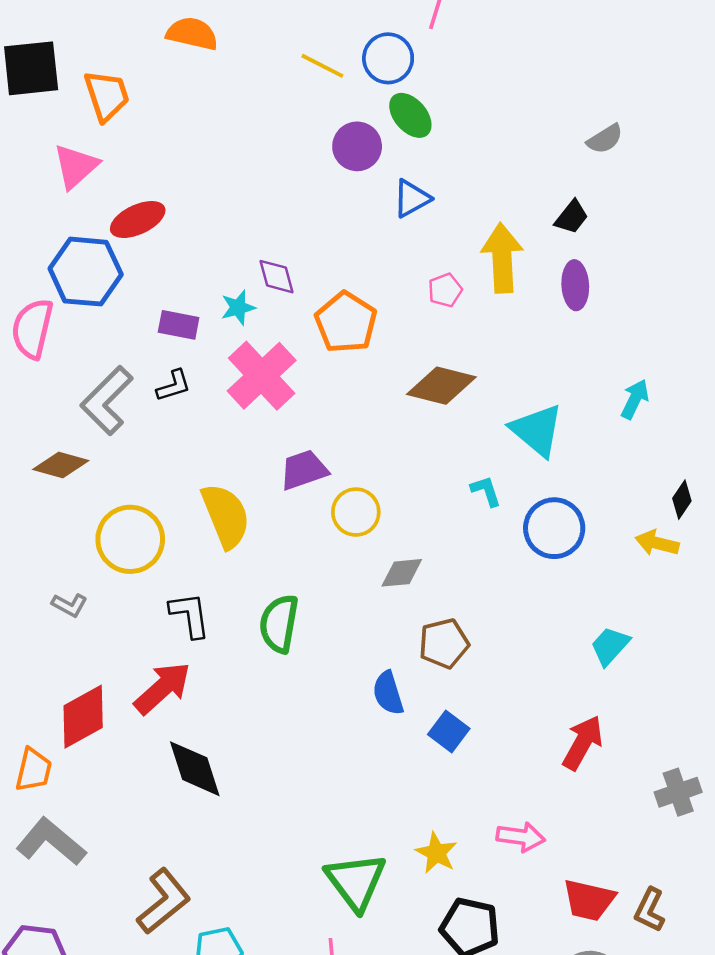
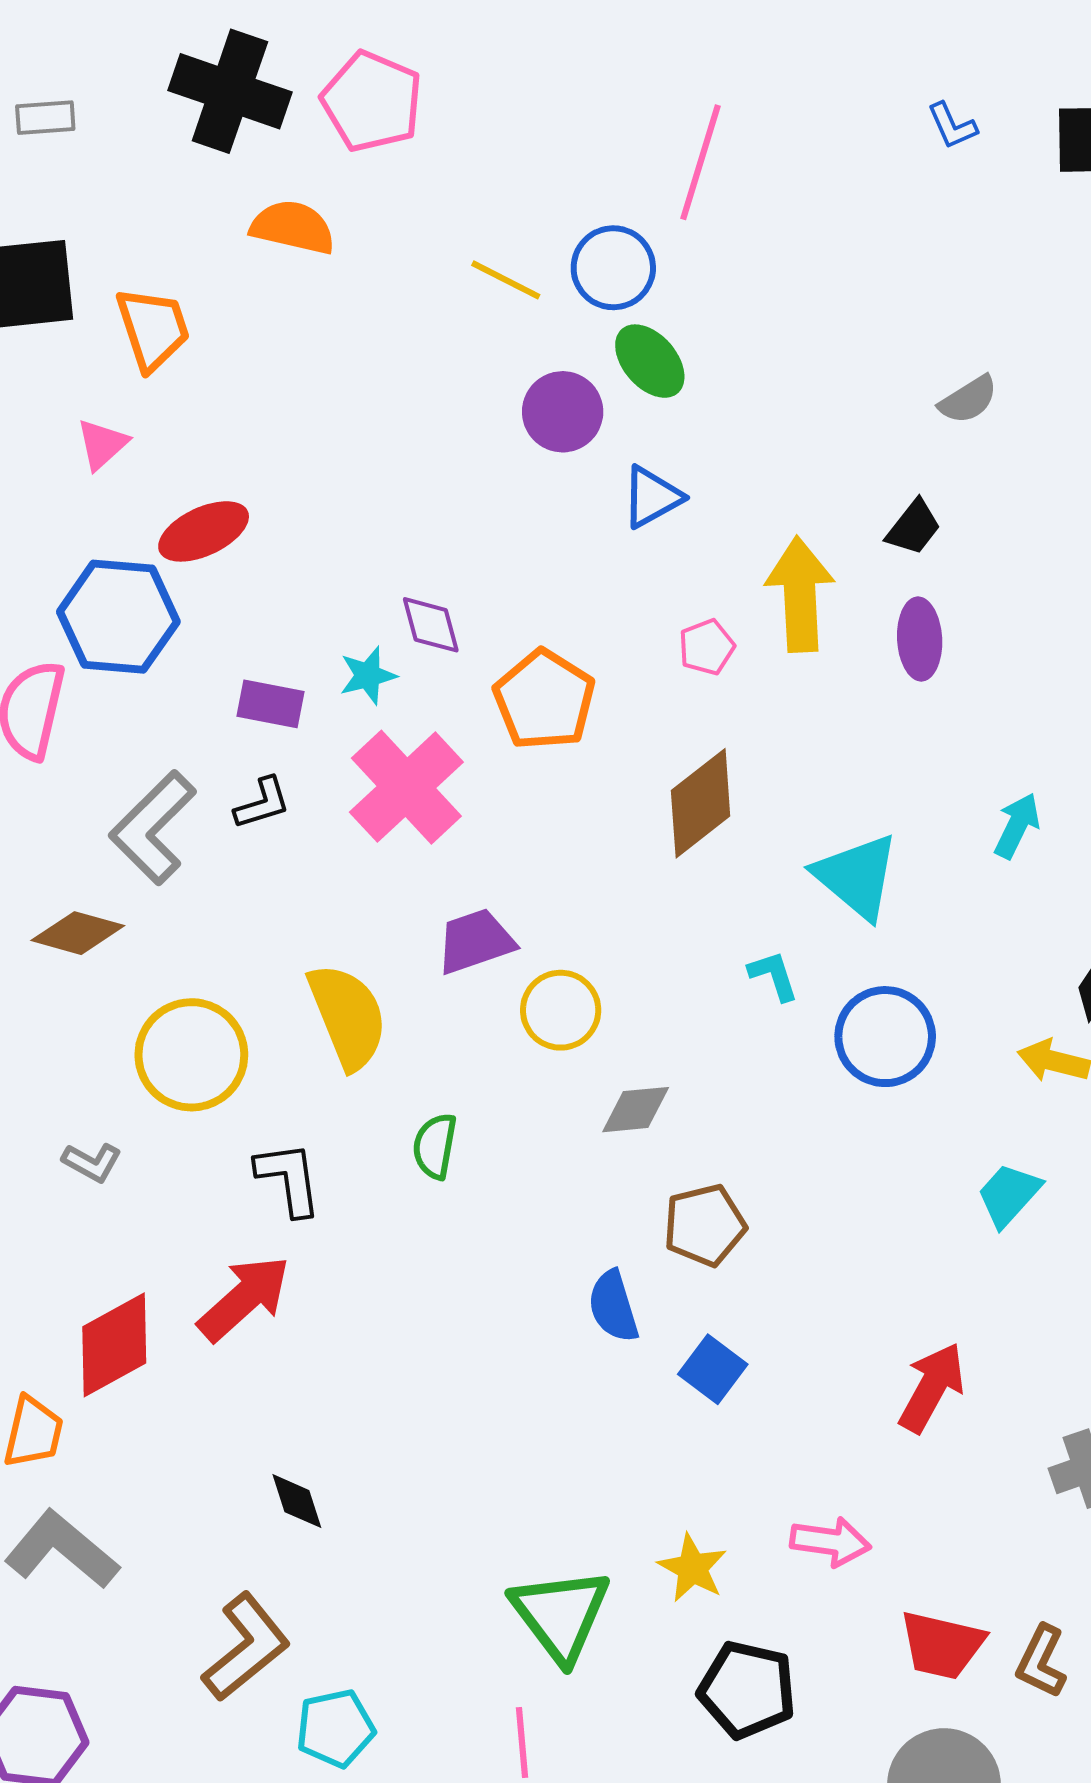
pink triangle: (76, 166) -> (102, 444), size x0.7
brown diamond: (441, 386) -> (701, 803), turned -52
green semicircle: (279, 624) -> (435, 1146), moved, size x0.7
cyan trapezoid: (610, 646) -> (1009, 1195), moved
black diamond: (195, 769) -> (297, 1501), moved, size x0.6

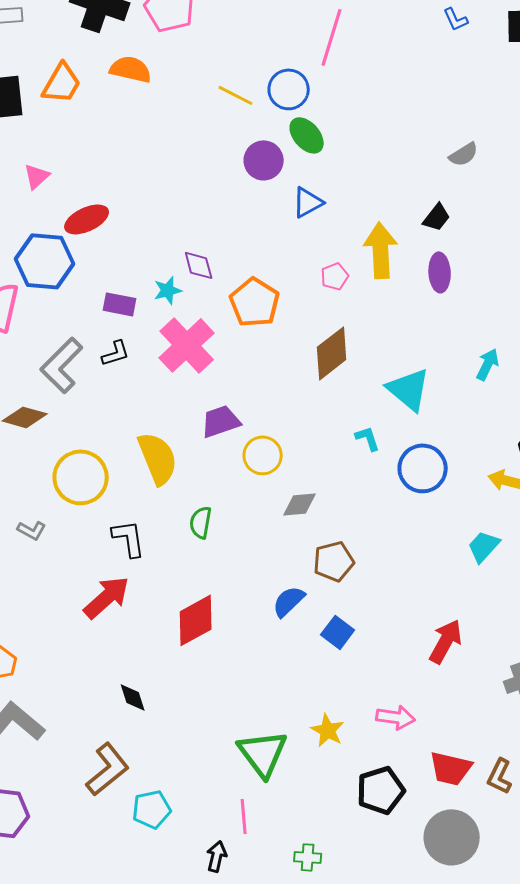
orange trapezoid: (153, 329) -> (62, 83), moved, turned 48
blue semicircle: (613, 1306) -> (289, 601), turned 63
red diamond: (114, 1345) -> (196, 620), moved
black pentagon: (747, 1690) -> (381, 790), moved, turned -30

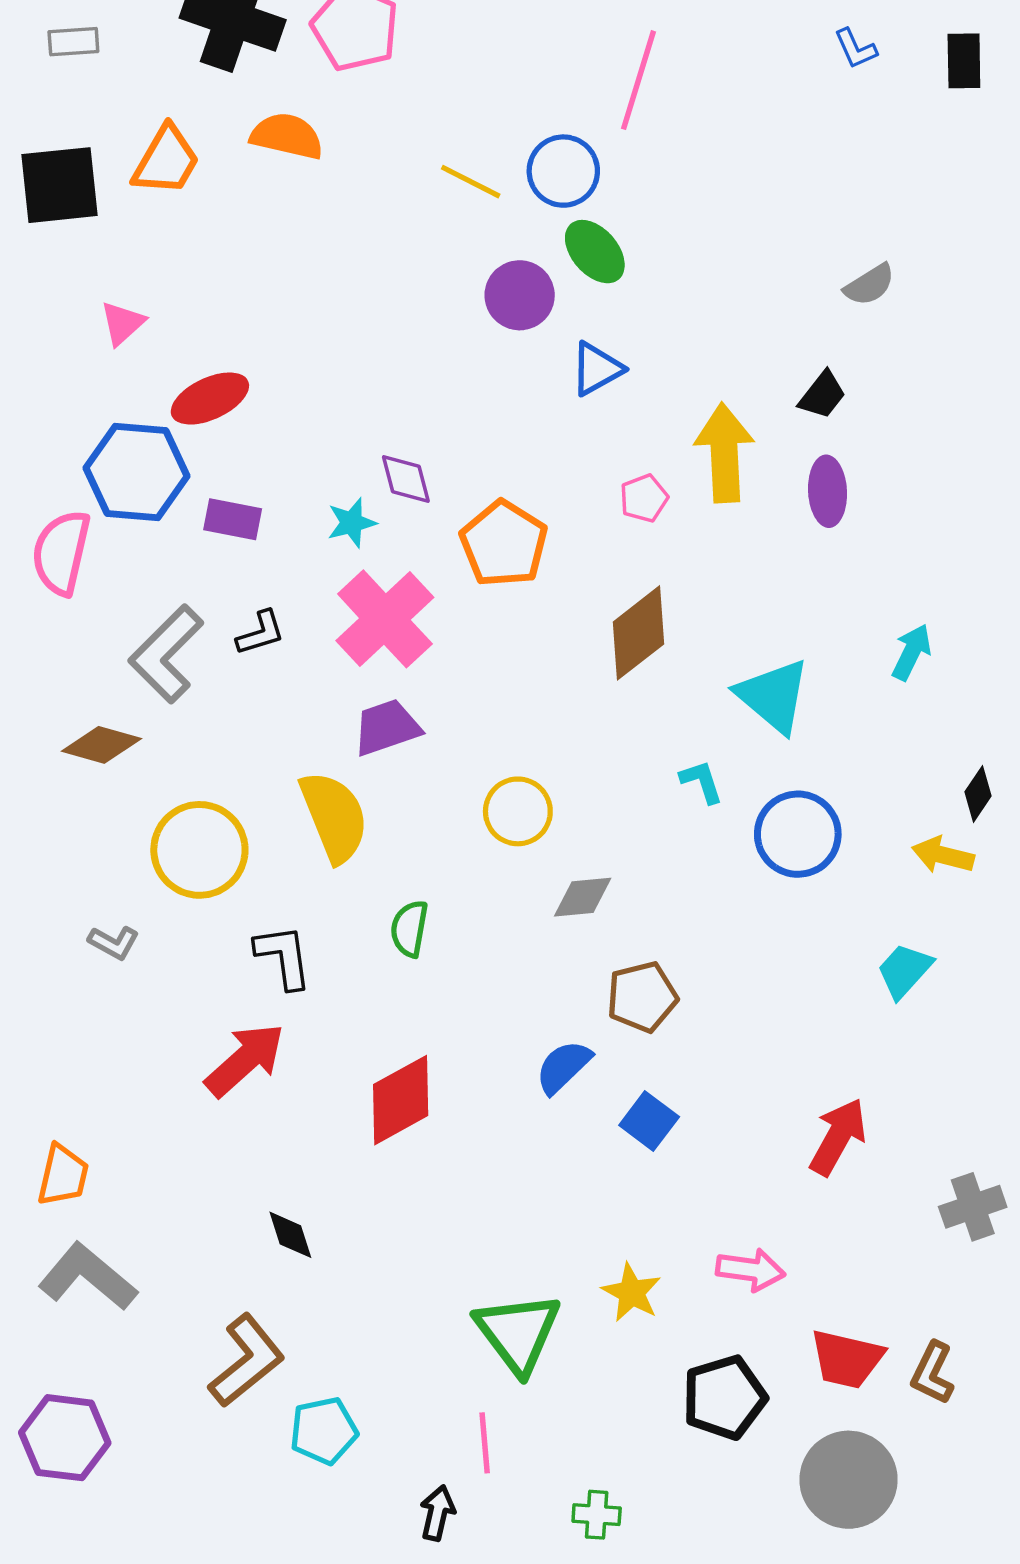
purple rectangle: (120, 304) -> (233, 519), moved
purple trapezoid: (221, 421) -> (387, 727), moved

